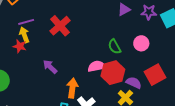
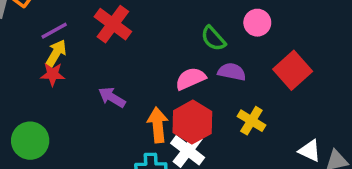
yellow arrow: (24, 35) -> (56, 53), turned 63
red hexagon: (113, 73) -> (192, 122), moved
purple semicircle: (134, 83) -> (232, 72), moved

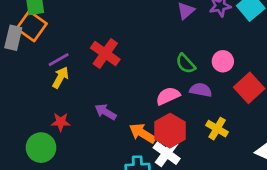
pink circle: (257, 23) -> (223, 61), moved
red star: (53, 74) -> (61, 122), moved
orange arrow: (158, 125) -> (142, 133), turned -52

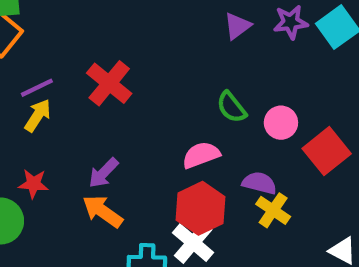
pink circle: (223, 61) -> (281, 123), moved
purple semicircle: (201, 90) -> (259, 183), moved
purple arrow: (106, 112) -> (103, 173), turned -80
orange arrow: (142, 133) -> (103, 211), moved

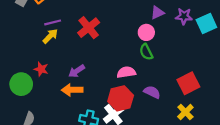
pink circle: (281, 123) -> (146, 32), moved
yellow cross: (273, 210) -> (185, 112), moved
orange arrow: (103, 211) -> (72, 90), turned -48

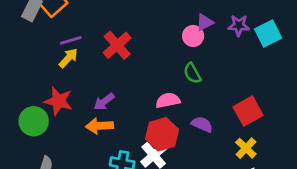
pink circle: (146, 32) -> (193, 36), moved
red star: (41, 69) -> (58, 101), size x1.5

